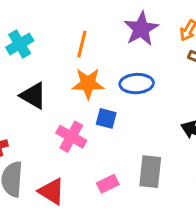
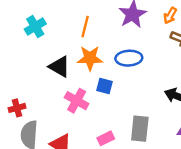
black triangle: (33, 96) -> (60, 67), moved

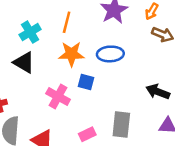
cyan cross: (35, 27) -> (30, 32), moved
black triangle: (60, 67) -> (24, 62), moved

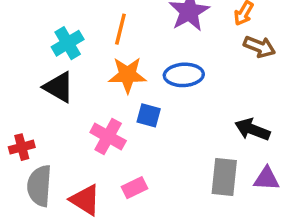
gray rectangle: (121, 125) -> (224, 177), moved
pink rectangle: (87, 134) -> (134, 188), moved

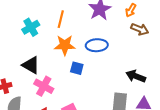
black triangle: (59, 87) -> (31, 65), moved
pink cross: (108, 137) -> (44, 86), moved

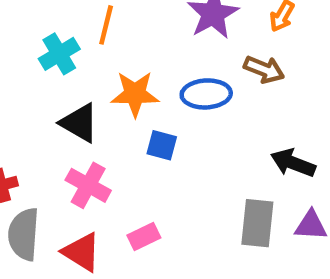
orange line: (61, 19) -> (106, 25), moved
brown arrow: (140, 29) -> (264, 69), moved
black triangle: (31, 65) -> (79, 123), moved

